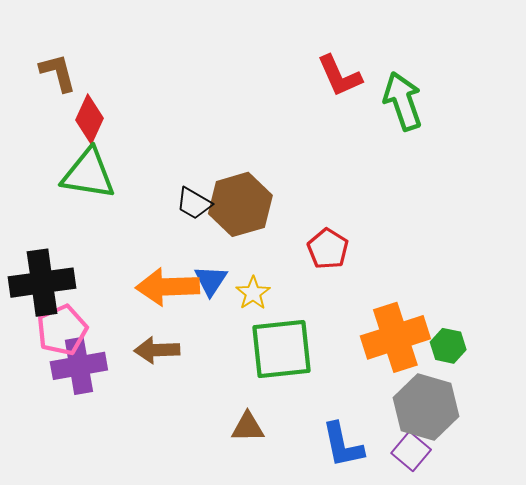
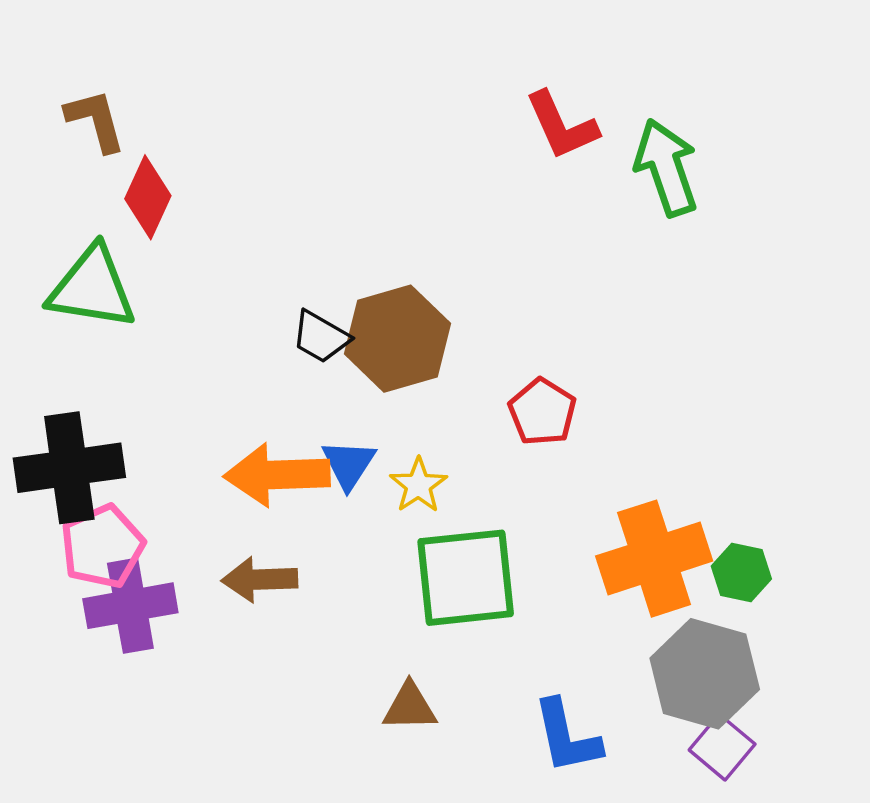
green triangle: (88, 174) -> (92, 288), moved
purple square: (411, 451) -> (722, 747), moved

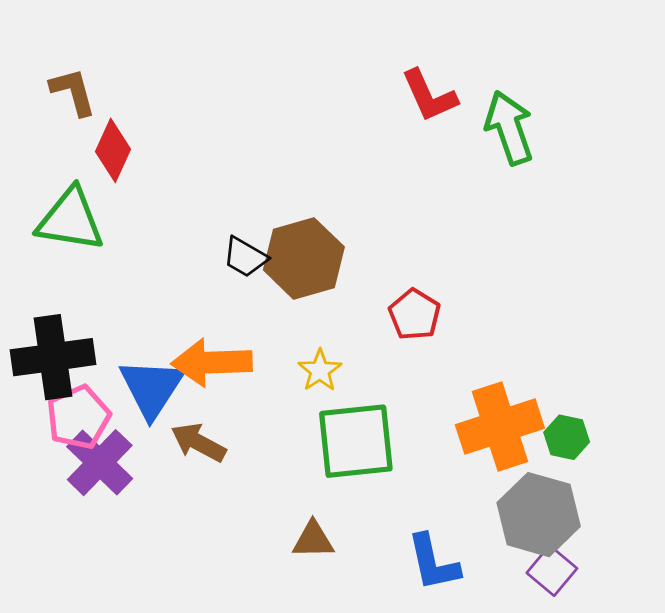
blue triangle: (349, 464) -> (152, 388), moved, size x1.6
brown arrow: (260, 579) -> (198, 443), turned 30
purple cross: (130, 606) -> (100, 463), turned -36

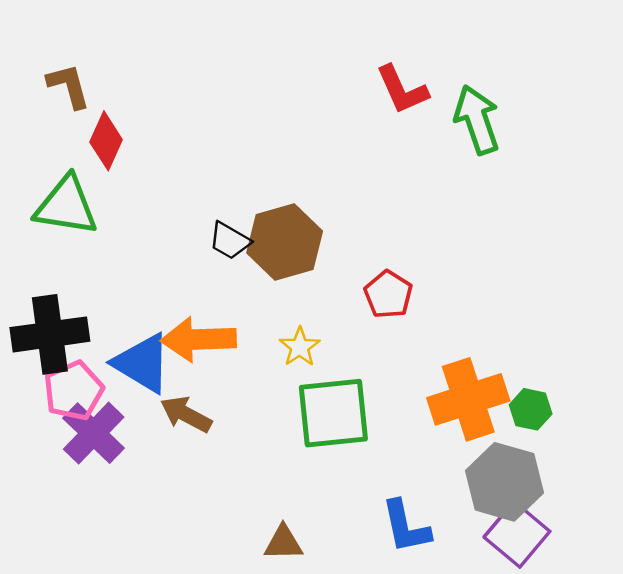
blue triangle: (152, 388) -> (142, 363), turned -32
brown triangle: (313, 540) -> (283, 543), moved
purple square: (552, 571) -> (517, 534), size x1.4

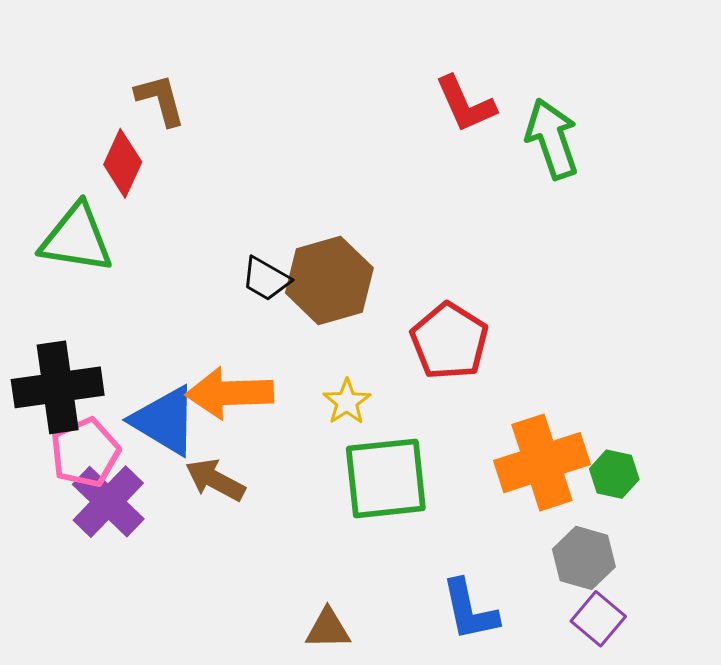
brown L-shape: (69, 86) -> (160, 100), moved
red pentagon: (388, 294) -> (449, 341), size x1.4
gray hexagon: (504, 482) -> (584, 558), size x0.7
purple square: (517, 534) -> (598, 619), size x0.7

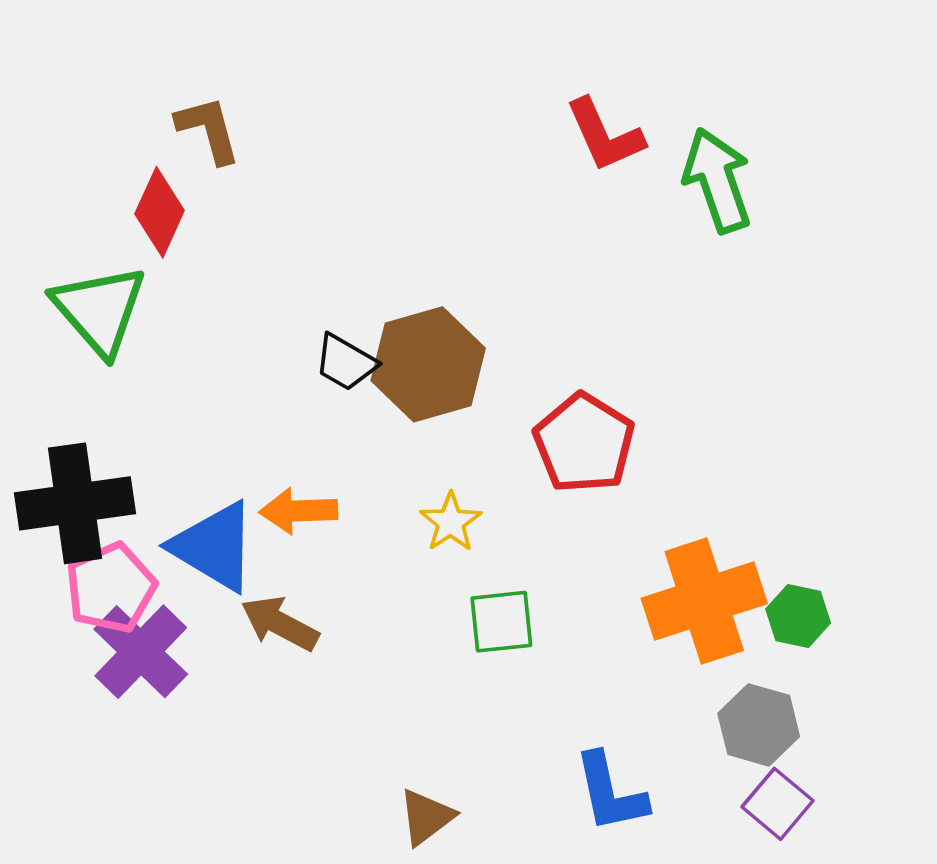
green triangle: (76, 238) -> (99, 310), turned 40
orange arrow: (230, 393) -> (299, 511), size x0.7
green square: (386, 478) -> (501, 622), size x0.6
brown triangle: (328, 629) -> (426, 817), turned -36

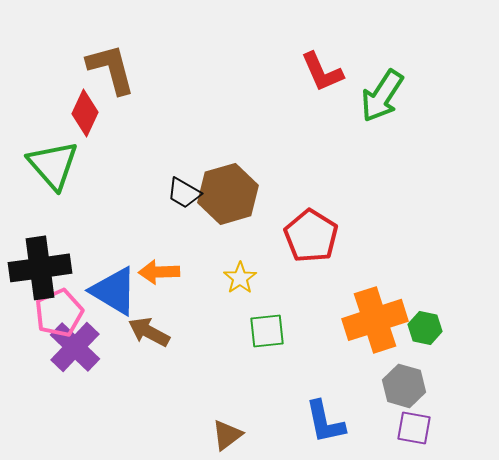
brown L-shape: (208, 130) -> (111, 69), size x1.4
green arrow: (717, 180) -> (382, 96), turned -128
purple square: (777, 804) -> (414, 428), turned -30

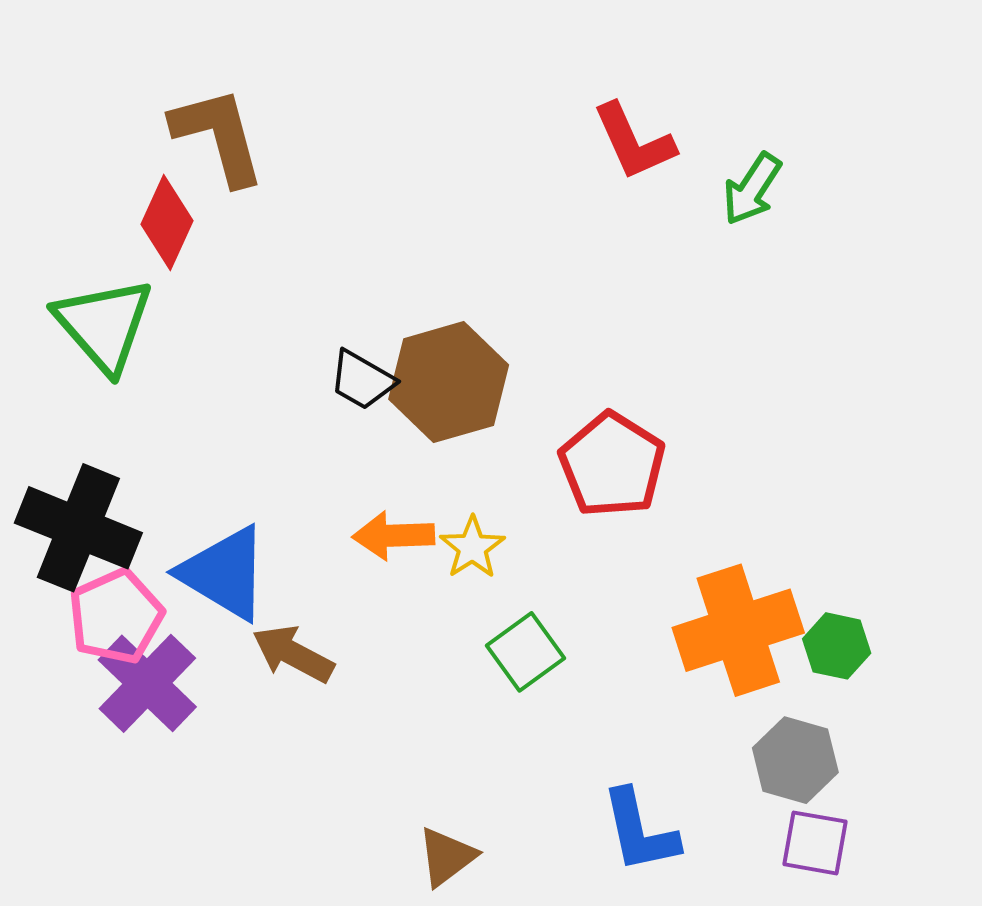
green arrow: (382, 96) -> (752, 189), size x0.7
black cross: (40, 268) -> (78, 528), turned 30
orange arrow: (159, 272) -> (394, 536), moved
green square: (267, 331) -> (525, 652), turned -30

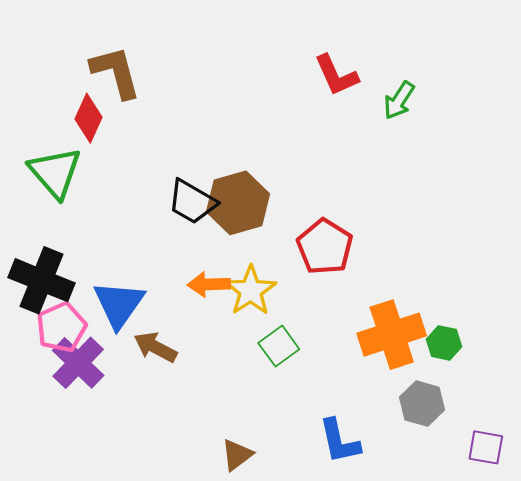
black trapezoid: (362, 380) -> (192, 202), size x1.4
yellow star: (472, 547) -> (251, 291), size x1.5
blue triangle: (224, 573) -> (119, 304), turned 34
purple square: (815, 843) -> (486, 447), moved

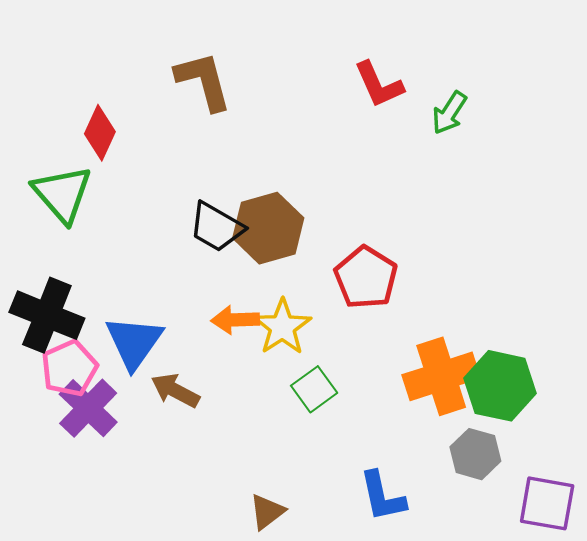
brown L-shape: (116, 72) -> (203, 81), moved
green hexagon: (444, 343) -> (500, 386), size x1.8
purple square: (486, 447) -> (547, 503), size x1.4

